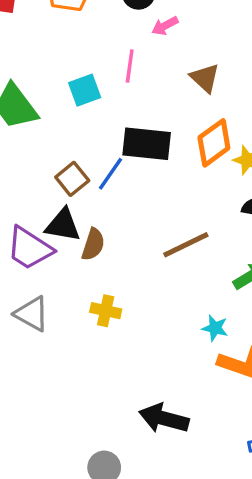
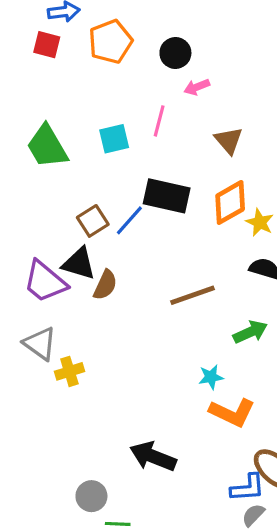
yellow cross: (106, 311) -> (69, 371), moved, turned -36
cyan star: (215, 328) -> (211, 377), turned -30

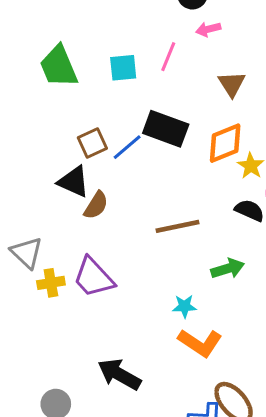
purple trapezoid: (45, 282) -> (93, 277), moved

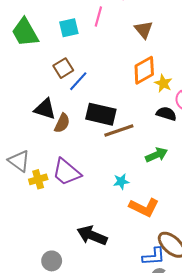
black rectangle: (166, 129) -> (101, 114), moved
brown square: (92, 143) -> (63, 68), moved
cyan star: (184, 306) -> (121, 181), moved

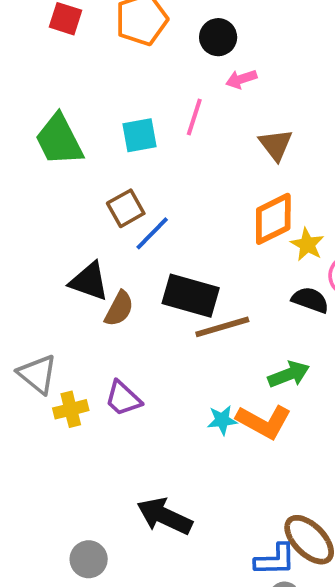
purple trapezoid: (66, 172) -> (123, 398), size x0.7
orange L-shape: (144, 207) -> (264, 422), moved

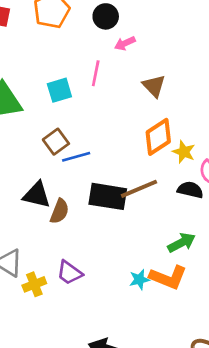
blue line: (152, 233) -> (76, 157), turned 36
brown line: (222, 327) -> (139, 189), moved

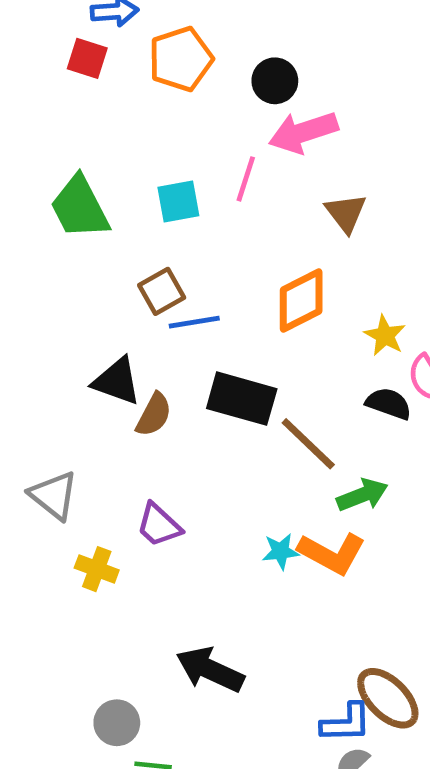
pink arrow: (125, 43) -> (303, 132), size x1.8
orange diamond: (158, 137) -> (301, 301), moved
brown line: (139, 189) -> (308, 444), moved, turned 60
yellow cross: (34, 284) -> (97, 569), moved, turned 35

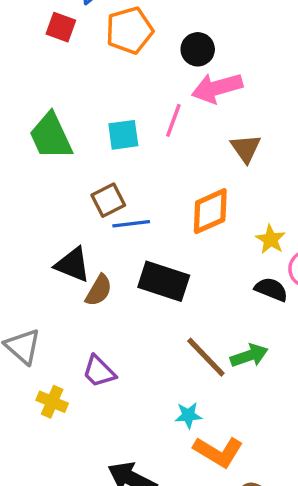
brown line: (308, 444) -> (206, 357), moved
cyan star: (281, 551) -> (188, 415), moved
orange L-shape: (332, 553) -> (218, 452), moved

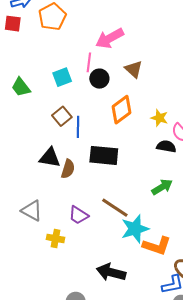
black circle: (198, 49) -> (99, 79), moved
green trapezoid: (51, 136) -> (21, 87), size x0.7
blue line: (131, 224) -> (78, 127), turned -70
brown line: (206, 357) -> (115, 208), moved
cyan star: (188, 415) -> (135, 229), size x1.8

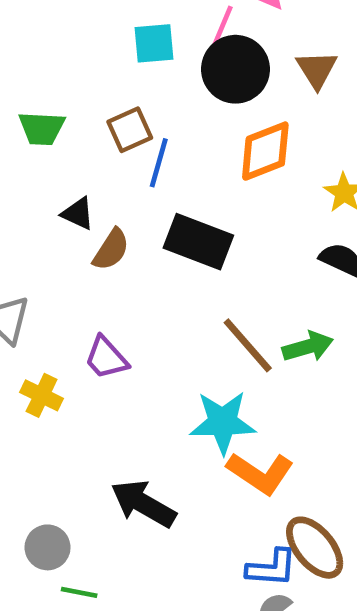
black circle: (99, 79) -> (235, 69), size x1.5
green trapezoid: (21, 87) -> (42, 128), moved, turned -65
black triangle: (50, 158) -> (78, 214), size x0.7
brown line: (115, 208) -> (248, 345), moved

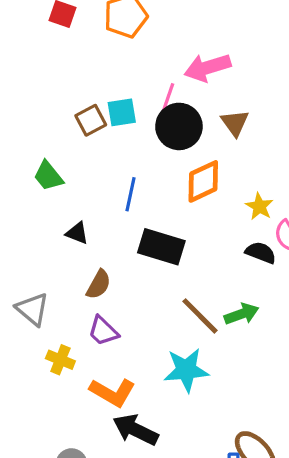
green trapezoid: (42, 128) -> (48, 176), turned 52
brown square: (130, 130) -> (91, 120), moved
brown semicircle: (111, 250) -> (99, 284), moved
orange L-shape: (260, 473) -> (112, 392), moved

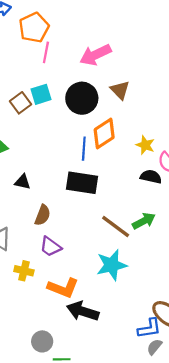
pink line: (168, 98) -> (46, 52), moved
blue line: (130, 194) -> (84, 149), moved

